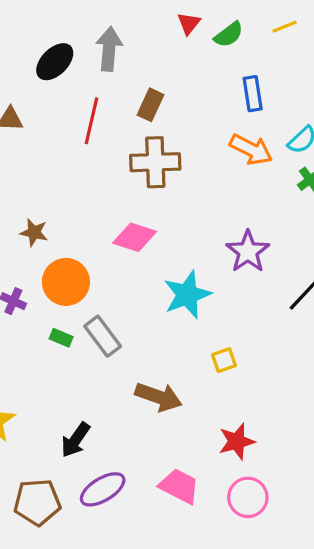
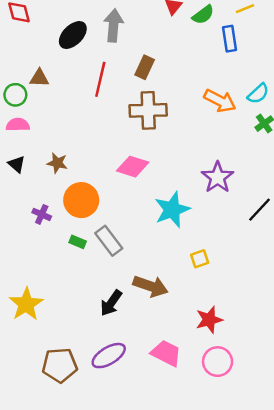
blue rectangle: (253, 94) -> (230, 39), moved
black arrow: (76, 440) -> (111, 303), moved

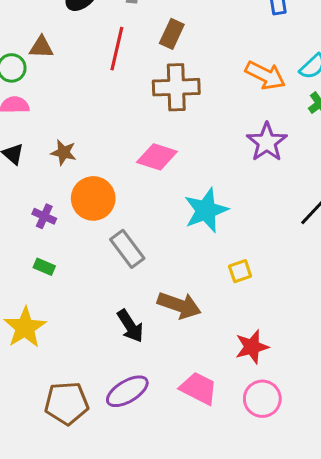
purple star: (218, 177) -> (267, 142), moved
green rectangle: (78, 242) -> (44, 267), moved
black arrow: (111, 303) -> (130, 326), turned -68

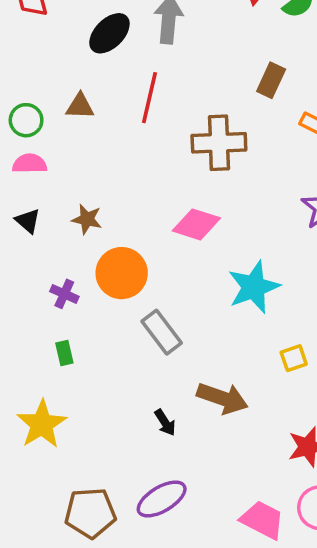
brown rectangle: (172, 34) -> (271, 80), moved
brown triangle: (41, 47) -> (80, 106), moved
green rectangle: (44, 267) -> (64, 353), turned 54
black arrow: (130, 326) -> (165, 423), size x0.7
pink trapezoid: (199, 388) -> (262, 520), moved

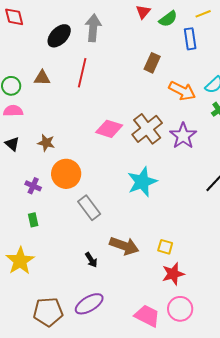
brown cross: (219, 143) -> (147, 129), moved, turned -36
pink diamond: (196, 224) -> (109, 129), moved
yellow square: (294, 358) -> (165, 247), moved, turned 35

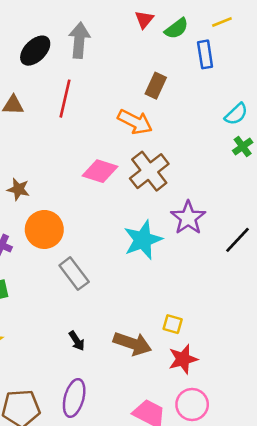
orange arrow: (182, 91) -> (135, 122), moved
purple star: (183, 136) -> (188, 218), moved
brown arrow: (124, 246) -> (132, 344), moved
purple ellipse: (89, 304) -> (74, 398), turned -44

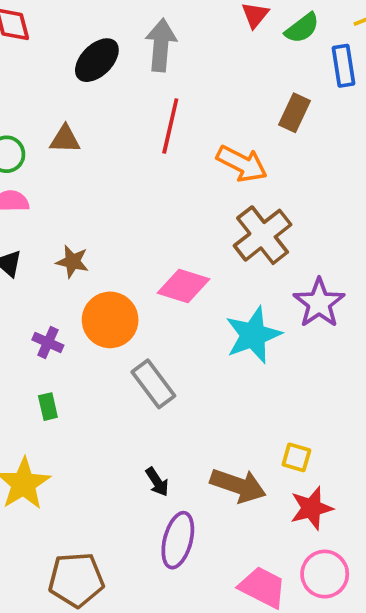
brown rectangle: (156, 86) -> (295, 113), moved
red line: (65, 99) -> (170, 126), moved
pink diamond: (100, 171) -> (183, 286), moved
purple ellipse: (74, 398) -> (178, 540), moved

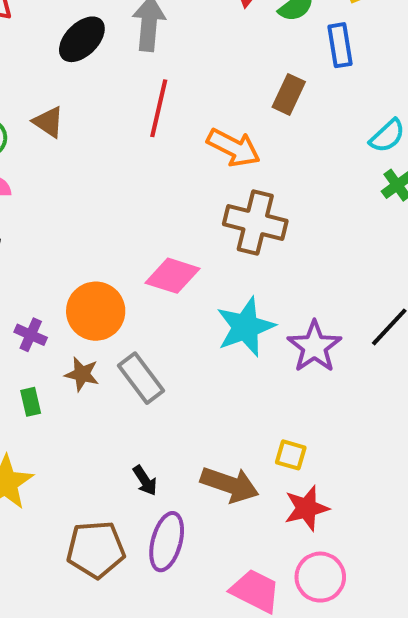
brown triangle: (65, 139) -> (48, 122), turned 32
brown cross: (263, 235) -> (255, 222), turned -38
brown star: (72, 262) -> (82, 374), moved
purple star: (319, 303) -> (314, 347), moved
brown pentagon: (76, 580) -> (96, 550), moved

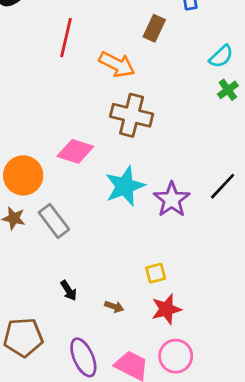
yellow square: (291, 455) -> (156, 273), turned -30
black arrow: (145, 481) -> (69, 291), moved
brown arrow: (230, 485) -> (114, 307), moved, size x0.5
purple ellipse: (167, 542) -> (83, 357), moved, turned -39

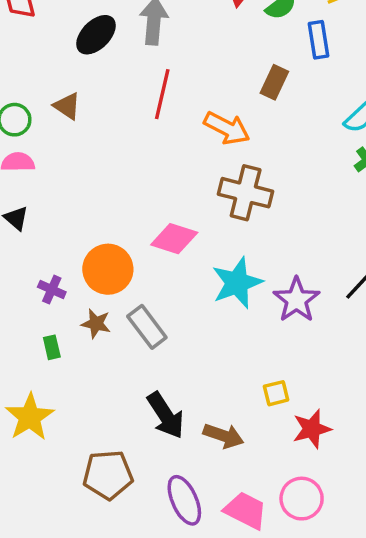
black arrow: (69, 291) -> (166, 415), size x1.8
brown arrow: (114, 307) -> (223, 436), size x1.6
red star: (166, 309) -> (312, 429), moved

